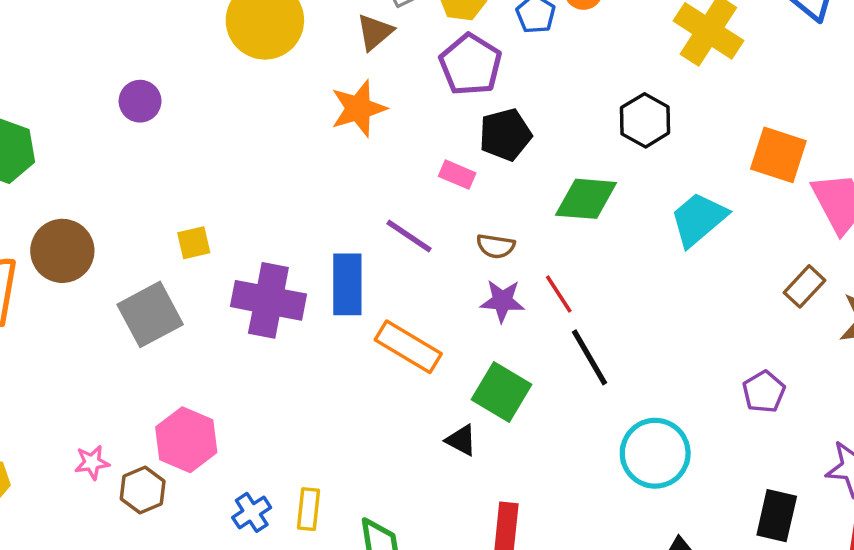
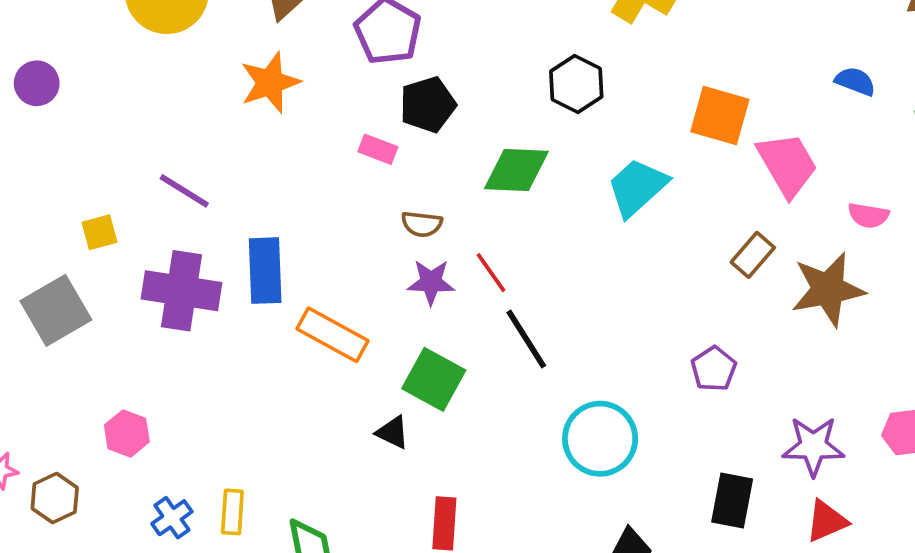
purple line: (409, 236) -> (184, 191), moved
pink hexagon: (186, 440) -> (127, 433), moved, size x0.7

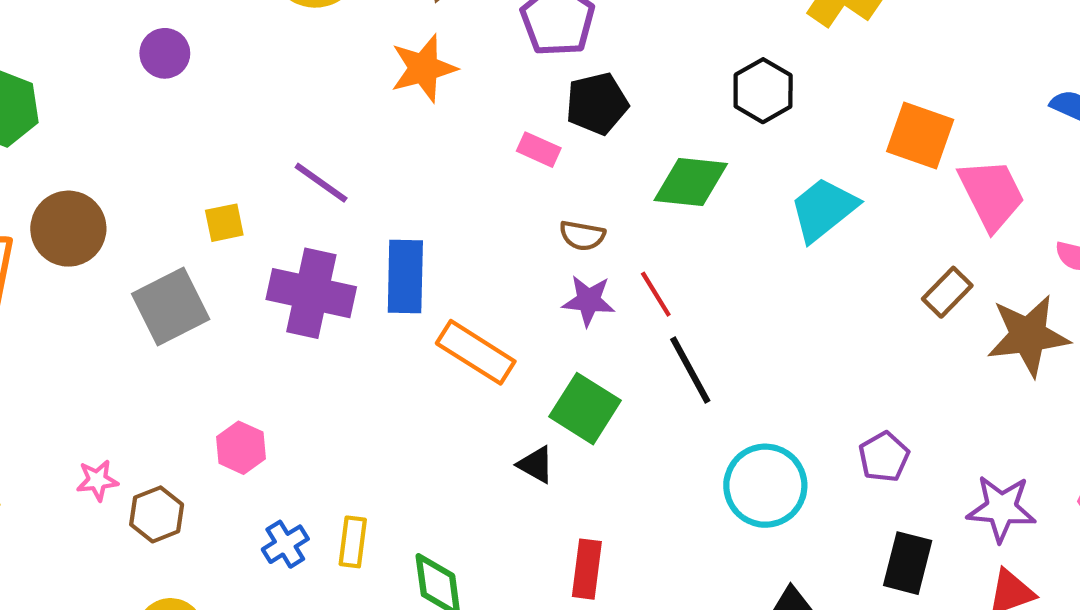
purple pentagon: (714, 369) -> (884, 457), moved

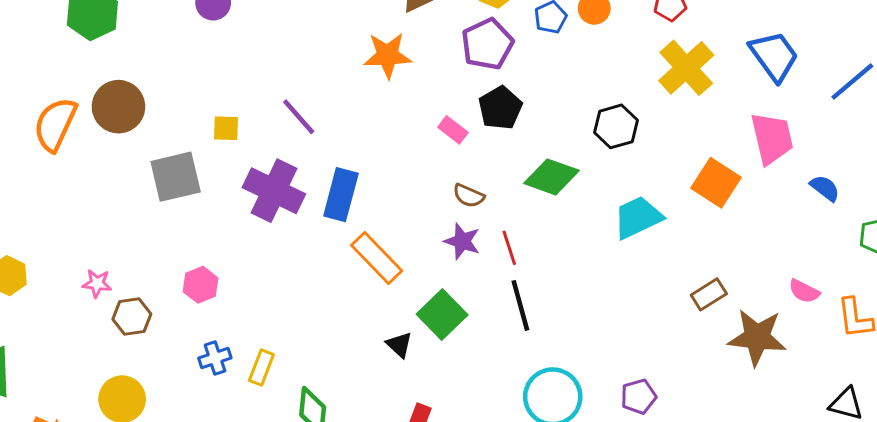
black pentagon: (597, 104) -> (500, 108), turned -30
pink trapezoid: (992, 194) -> (772, 138), moved

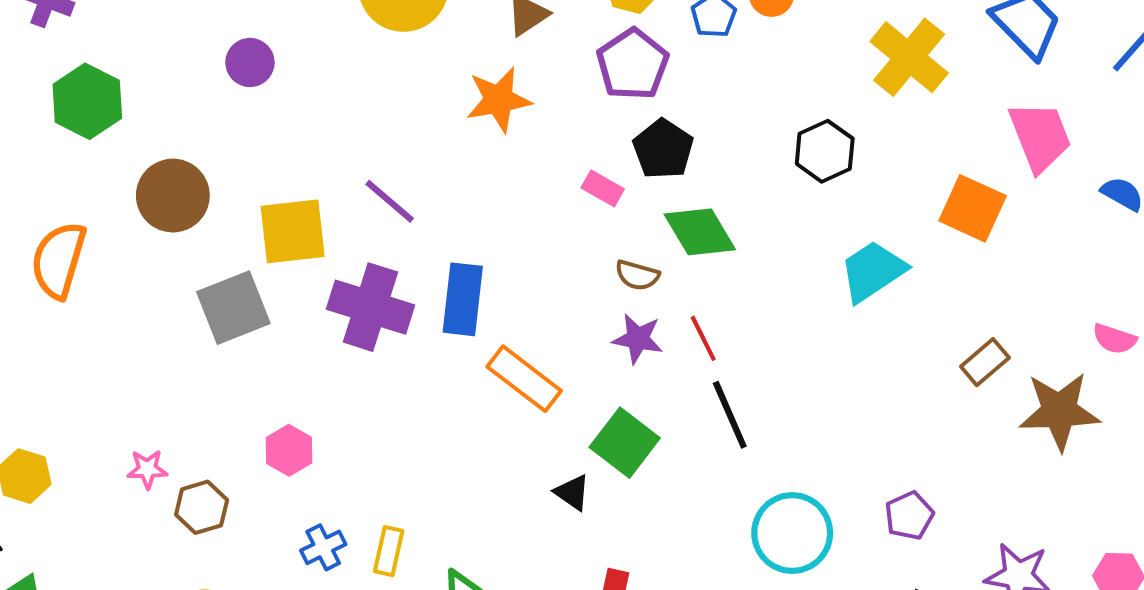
brown circle: (118, 107) -> (173, 196), moved
yellow square: (226, 128) -> (293, 231), size x1.8
green diamond: (552, 177) -> (700, 232), moved, turned 48

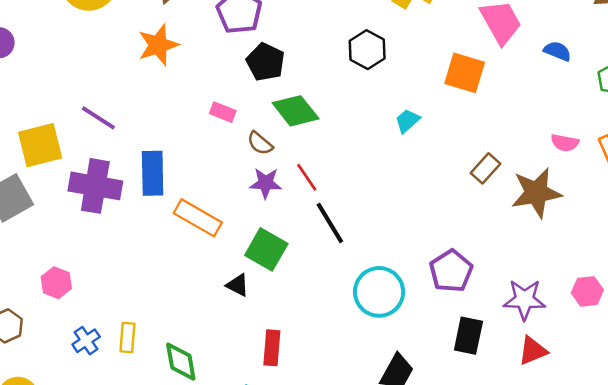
pink rectangle: (603, 188) -> (223, 112), moved
cyan trapezoid: (873, 271) -> (407, 121), size x0.6
brown semicircle: (637, 275) -> (260, 143), turned 32
purple pentagon: (909, 516) -> (451, 271), size x1.4

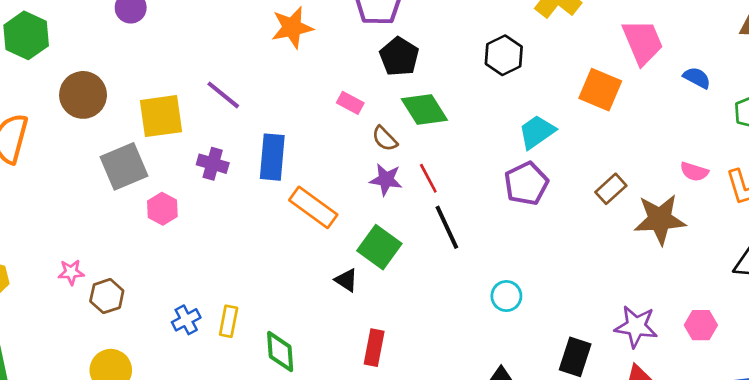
cyan trapezoid: (407, 121) -> (537, 132), size x1.4
purple cross: (95, 186) -> (213, 164), size x0.6
purple pentagon: (451, 271) -> (526, 184), moved
pink hexagon: (56, 283) -> (162, 209), moved
cyan circle: (379, 292) -> (506, 296), moved, size x0.6

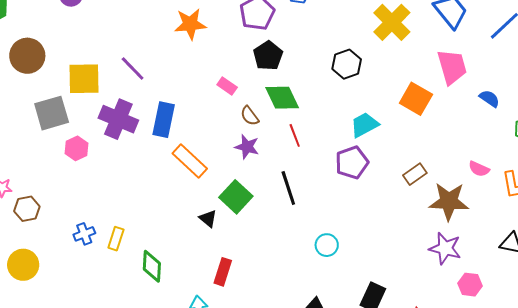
purple cross: (213, 164) -> (118, 119), size x1.6
red line: (428, 178) -> (295, 135), moved
purple star: (636, 326) -> (445, 248), moved

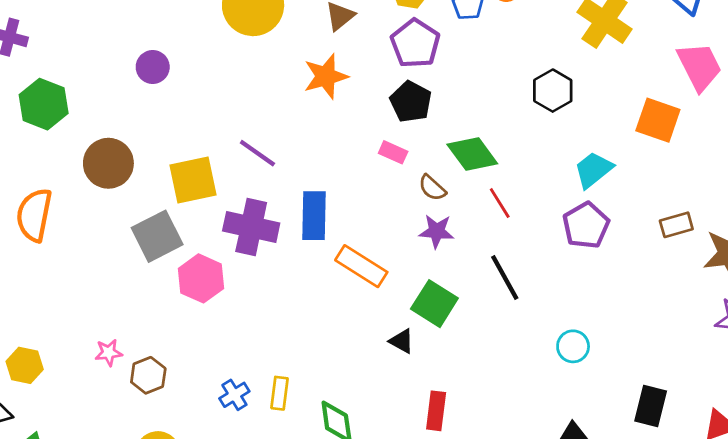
black pentagon: (268, 56) -> (411, 102), moved
pink hexagon: (77, 148) -> (201, 278), size x1.4
brown rectangle: (415, 174) -> (676, 225), turned 30

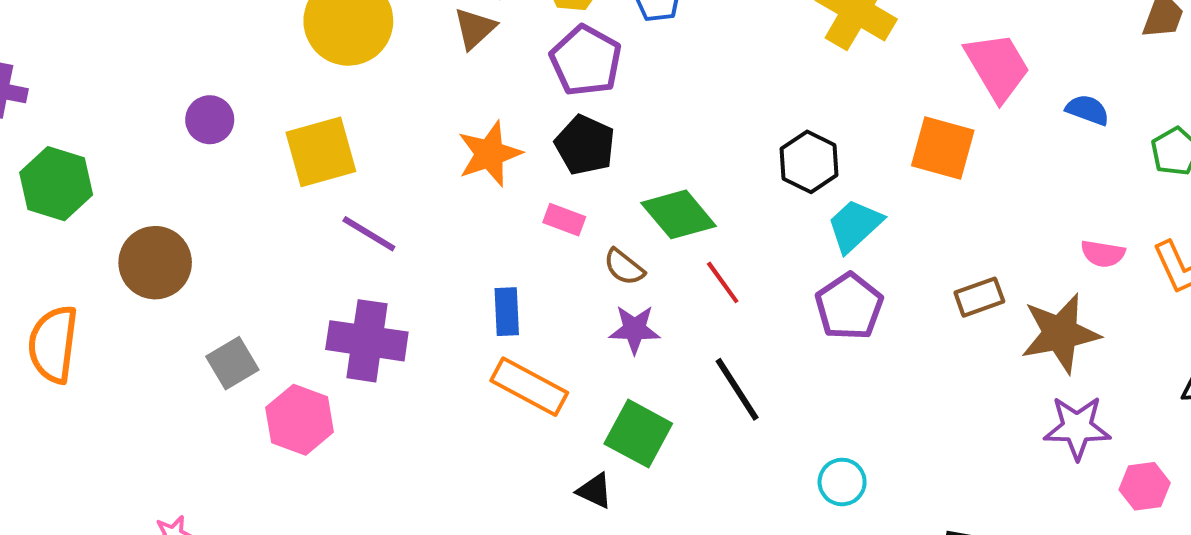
orange star: (326, 76) -> (490, 154), moved
black hexagon: (553, 91) -> (809, 162), moved
yellow square: (193, 180) -> (321, 152), moved
blue rectangle: (314, 216) -> (507, 312), moved, size x0.7
gray square: (157, 236) -> (232, 363), size x0.7

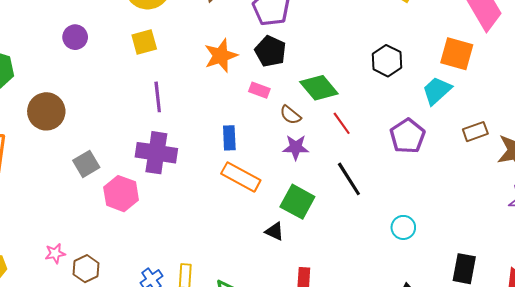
yellow square: (321, 152) -> (144, 42), moved, size x0.7
cyan trapezoid: (855, 226) -> (437, 91), moved
purple line: (369, 234) -> (158, 97), turned 52

